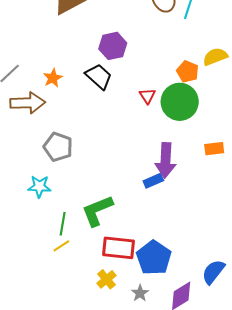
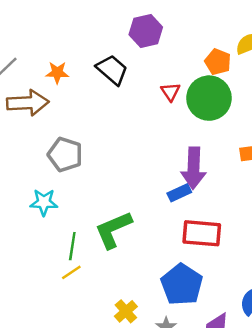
purple hexagon: (113, 46) -> (146, 31), moved
orange star: (53, 78) -> (57, 73), turned 30
red rectangle: (118, 248) -> (202, 233), moved

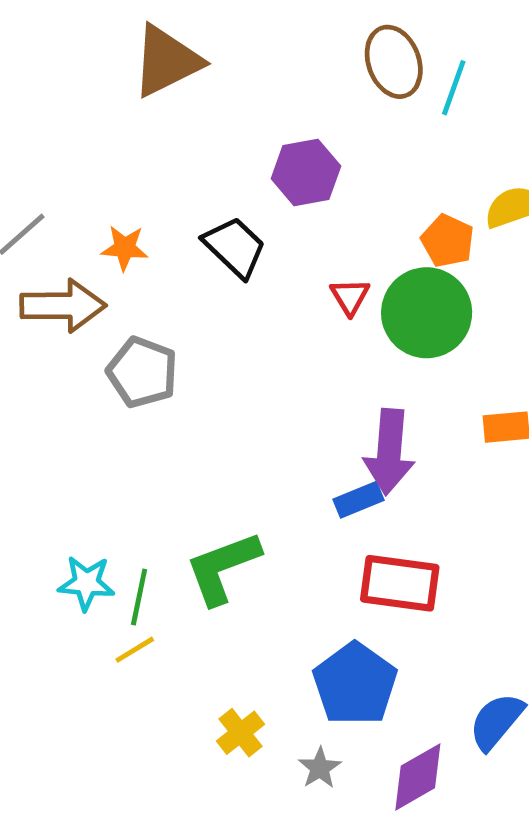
gray pentagon: (65, 155) -> (142, 372), moved
cyan star: (44, 202) -> (86, 583), moved

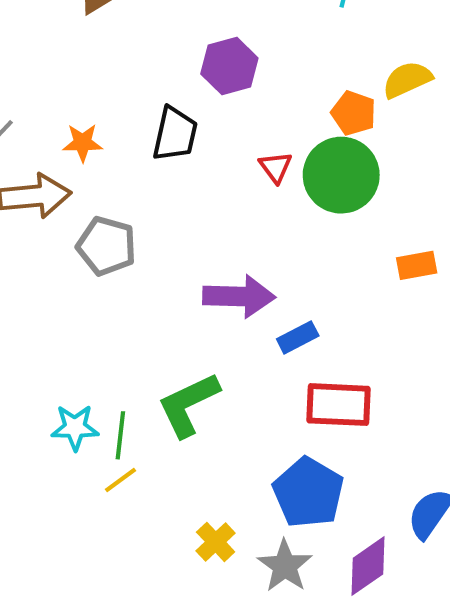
black trapezoid: (235, 247) -> (175, 134), turned 64
purple arrow: (389, 452) -> (239, 296), moved, turned -88
gray star: (320, 768) -> (285, 566), size x1.5

